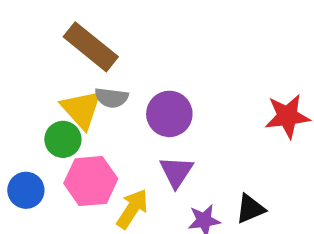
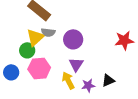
yellow triangle: (81, 109) -> (35, 37), turned 30
yellow arrow: (132, 209) -> (68, 80), moved, turned -60

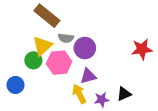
gray semicircle: (48, 32) -> (66, 38), moved
purple triangle: (76, 64) -> (88, 76), turned 42
pink hexagon: (39, 68) -> (59, 63), moved

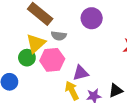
purple circle: (85, 48) -> (92, 18), moved

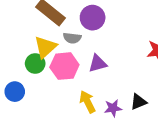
purple circle: (92, 18) -> (93, 18), moved
purple triangle: (81, 73) -> (98, 64), moved

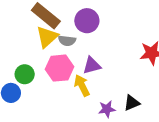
yellow triangle: (45, 47) -> (47, 37), moved
green circle: (35, 64) -> (25, 74), moved
yellow arrow: (87, 102) -> (82, 85), moved

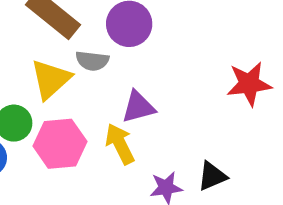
yellow triangle: (47, 37) -> (51, 79), moved
pink hexagon: (59, 68) -> (60, 144), moved

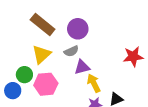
gray semicircle: (92, 61) -> (71, 51), moved, turned -32
yellow arrow: (120, 144) -> (94, 83), moved

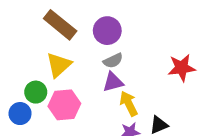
gray semicircle: (71, 51) -> (113, 61), moved

